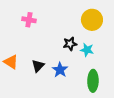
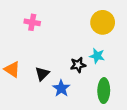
black star: (70, 44) -> (78, 65), moved
blue star: (60, 70) -> (61, 88), moved

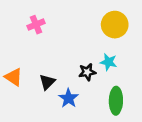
pink cross: (32, 22) -> (36, 25), turned -32

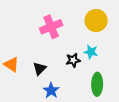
pink cross: (36, 25) -> (51, 27), moved, size x1.5
blue star: (68, 98) -> (51, 91), moved

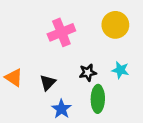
cyan star: (91, 52) -> (120, 70), moved
green ellipse: (97, 84) -> (98, 99), moved

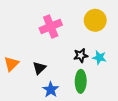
black star: (88, 73) -> (81, 55), moved
orange triangle: (14, 78) -> (11, 64), turned 42

